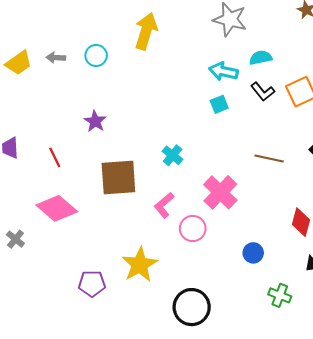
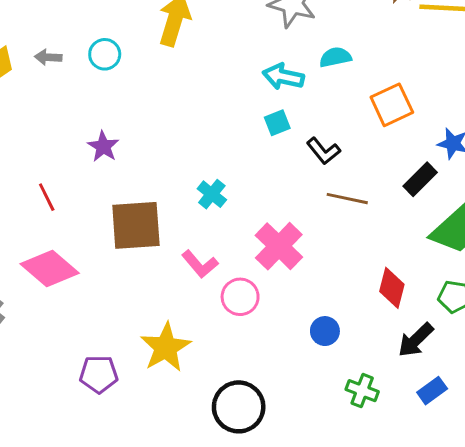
black L-shape: (263, 92) -> (323, 151), moved
pink L-shape: (164, 205) -> (200, 264), turned -90

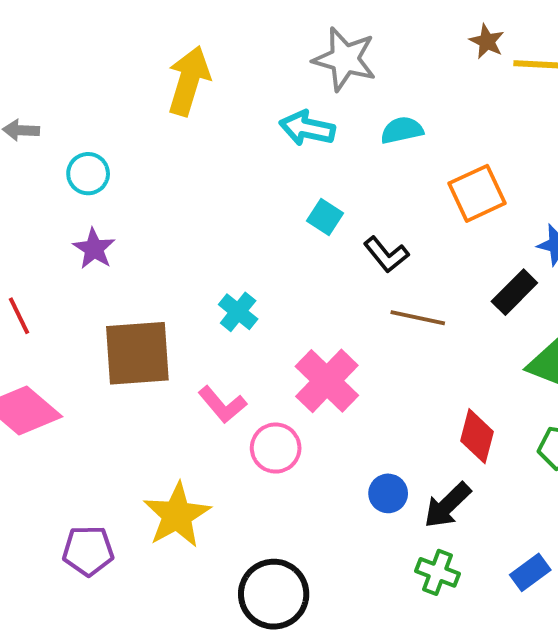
cyan circle: (105, 54) -> (88, 174), moved
cyan arrow: (283, 77) -> (307, 128), moved
cyan square: (277, 123) -> (325, 217), turned -35
black arrow: (416, 340) -> (447, 505), moved

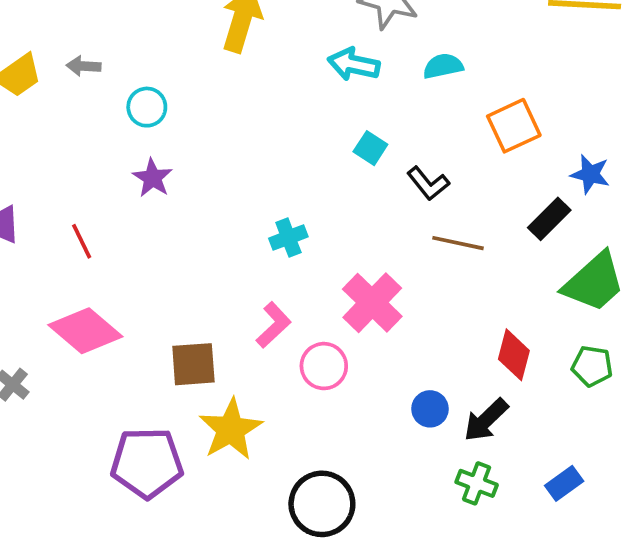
cyan cross: (238, 312) -> (288, 237), turned 30
brown square: (137, 353) -> (193, 364), moved, size x0.7
pink L-shape: (222, 405) -> (274, 325), turned -93
purple pentagon: (88, 551) -> (147, 463), size x1.5

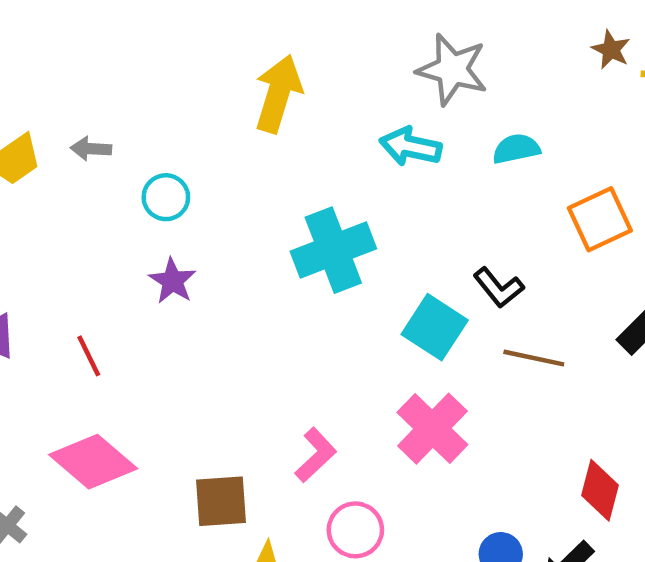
cyan square: (370, 148) -> (435, 327), moved, size x1.6
cyan cross: (288, 237) -> (333, 250), moved, size x1.8
pink circle: (324, 366) -> (355, 530), moved

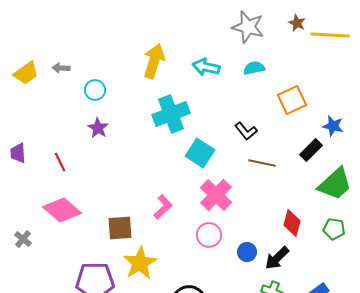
gray star: (452, 69) -> (248, 27), moved
yellow arrow: (278, 94) -> (154, 61), moved
cyan square: (435, 327) -> (200, 153), moved
pink circle: (355, 530) -> (209, 235), moved

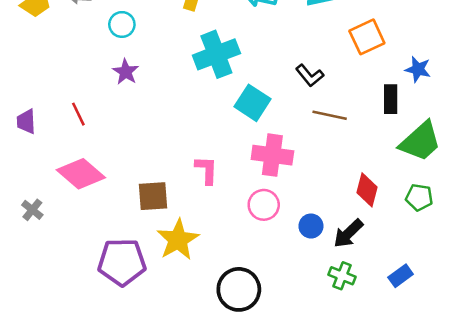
black rectangle: (311, 150) -> (391, 99), turned -45
purple trapezoid: (18, 153) -> (26, 122), moved
pink cross: (216, 195) -> (272, 155), turned -36
pink L-shape: (163, 207) -> (206, 170), turned -45

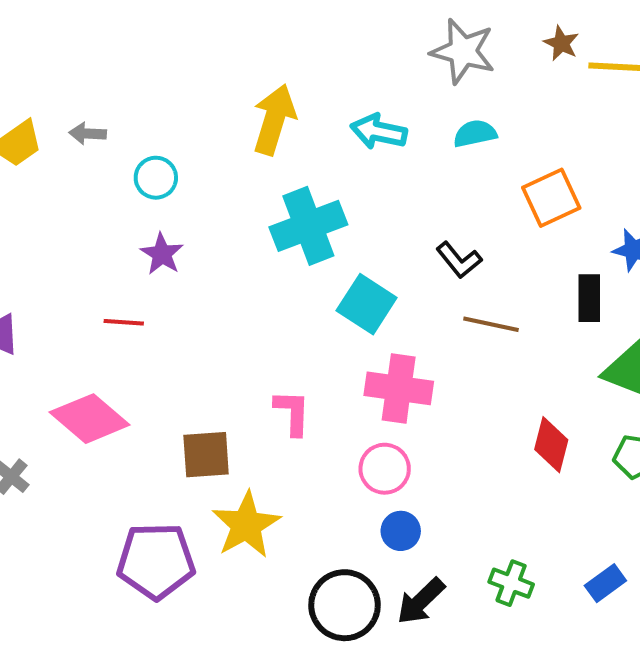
red line: (78, 114) -> (124, 322), moved, turned -60
blue circle: (311, 226) -> (401, 531), moved
black arrow: (348, 233) -> (421, 601), moved

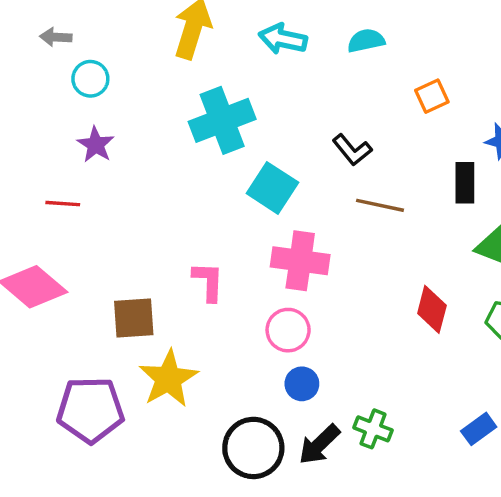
gray arrow: (88, 134) -> (56, 37), moved
orange square: (551, 198) -> (432, 96), size x0.7
green cross: (511, 583) -> (373, 429), moved

